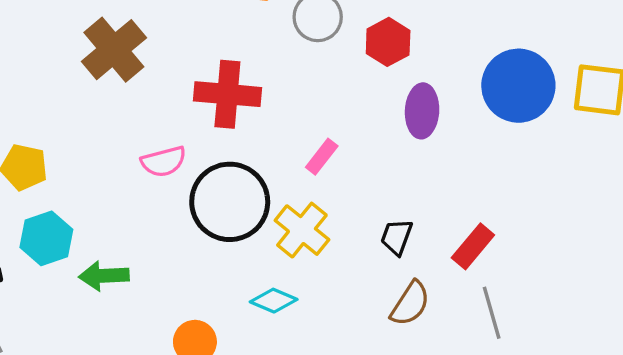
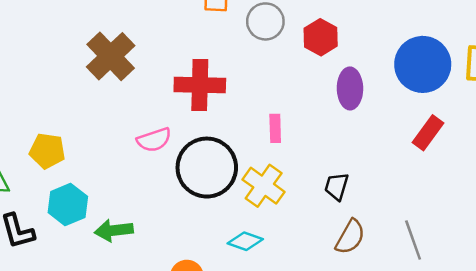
pink rectangle: (322, 157) -> (275, 128), turned -36
red rectangle: (473, 246) -> (428, 133), moved

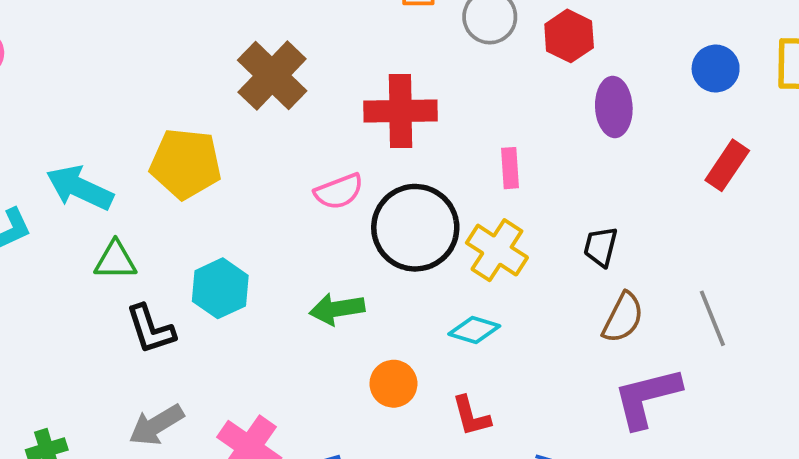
blue circle: (423, 64) -> (716, 69), size x0.6
yellow pentagon: (47, 151) -> (186, 164), moved, size x1.4
green arrow: (114, 230) -> (337, 309), moved

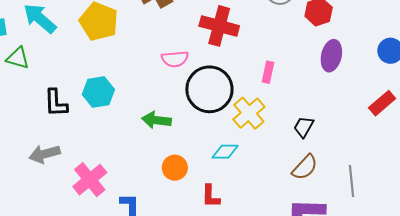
green triangle: (115, 260) -> (18, 58), moved
cyan diamond: (474, 330) -> (225, 152), turned -32

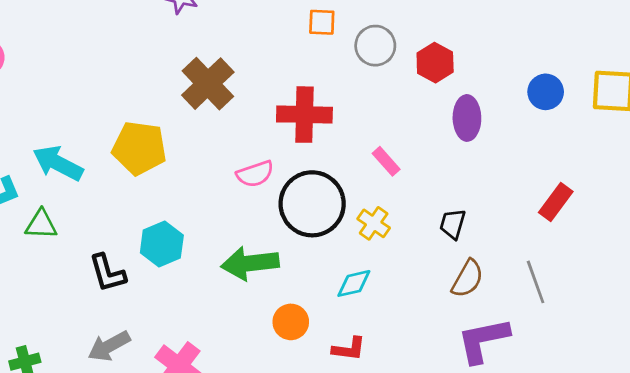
pink rectangle: (268, 72) -> (386, 161), turned -40
red rectangle: (382, 103) -> (556, 202), moved
yellow cross: (249, 113) -> (374, 223), size x0.7
green arrow: (156, 120) -> (250, 263), size x1.4
red L-shape: (211, 196) -> (349, 349), turned -70

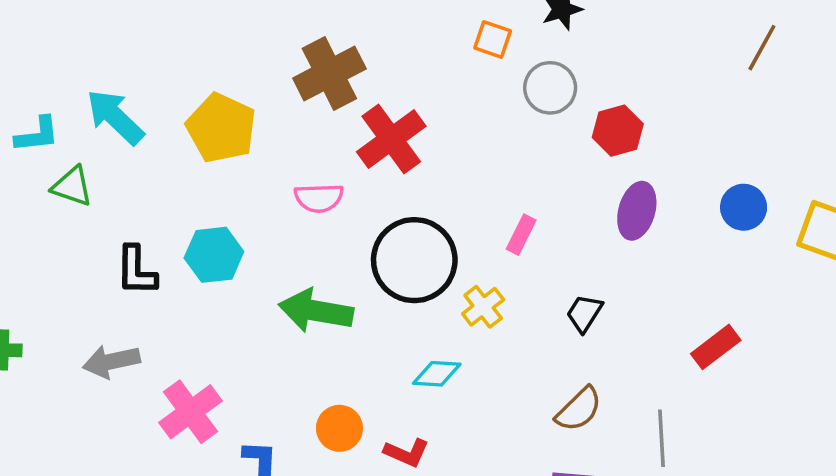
red cross: (304, 115) -> (391, 139), moved, turned 36
pink rectangle: (386, 161) -> (521, 235), turned 52
pink semicircle: (255, 174) -> (319, 198), moved
black trapezoid: (453, 224) -> (584, 313), moved
orange circle: (291, 322) -> (339, 428), moved

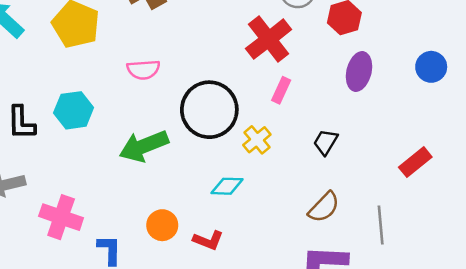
red cross: (391, 139) -> (269, 39), moved
green arrow: (316, 311) -> (144, 146), turned -30
pink cross: (190, 412) -> (61, 217), turned -33

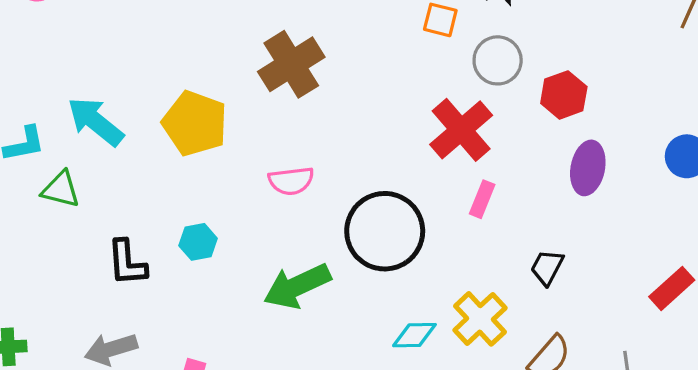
cyan hexagon: (74, 110) -> (198, 242), size x0.7
yellow cross: (257, 140) -> (480, 319), moved, size x1.4

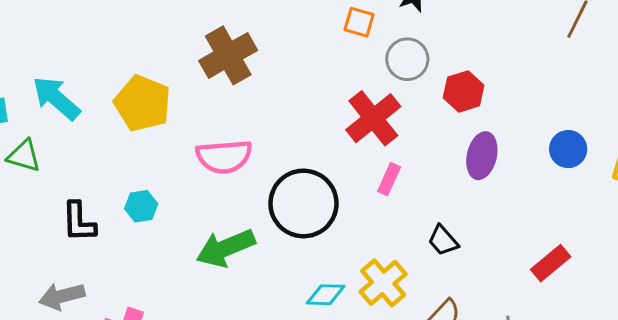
pink semicircle: (291, 181) -> (224, 156), size x1.4
black trapezoid: (547, 267) -> (443, 241), turned -72

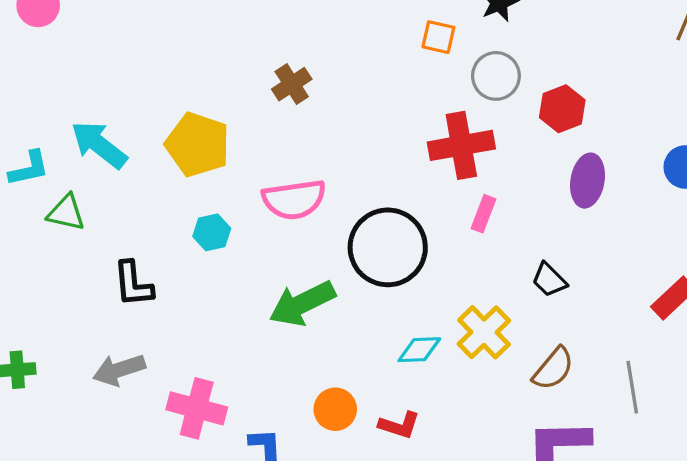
brown cross: (228, 55) -> (292, 84), size x0.6
red cross: (373, 118) -> (461, 145), turned 32
cyan hexagon: (141, 206) -> (212, 232), moved

